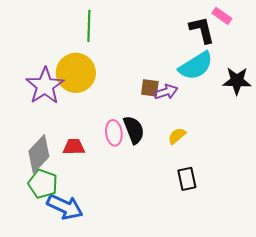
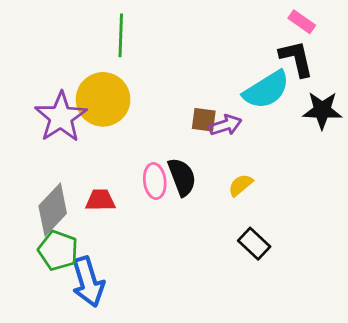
black L-shape: (202, 30) -> (296, 59), moved
black rectangle: (187, 179) -> (254, 244), turned -35
blue arrow: (65, 207) -> (88, 282), turned 48

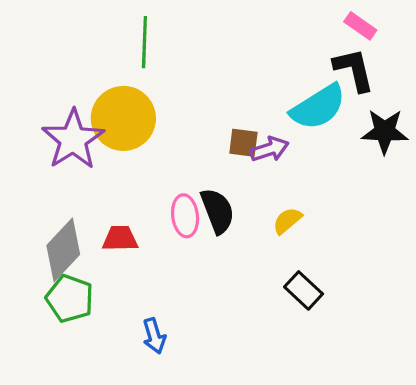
blue arrow: (88, 282) -> (154, 336), moved, size x0.6

